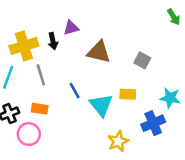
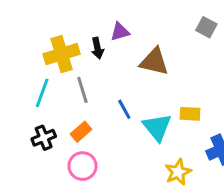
gray square: (142, 60) -> (206, 27), moved
orange rectangle: (40, 109) -> (81, 132), turned -49
pink circle: (29, 134) -> (82, 166), moved

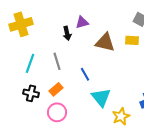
yellow cross: (62, 54) -> (21, 24), moved
yellow rectangle: (190, 114) -> (132, 40), moved
cyan triangle: (157, 127) -> (101, 97), moved
black cross: (44, 138) -> (31, 93), turned 35

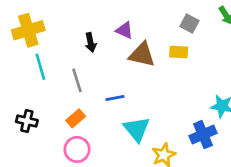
purple triangle: (82, 22) -> (124, 30), moved, turned 40
cyan line: (30, 63) -> (40, 67), moved, turned -36
blue line: (85, 74) -> (115, 98), turned -72
black cross: (31, 93) -> (27, 121), moved

